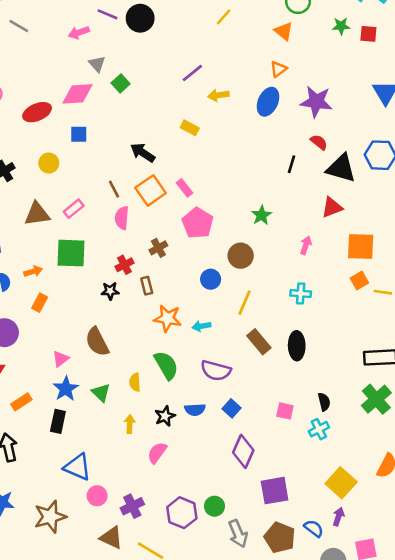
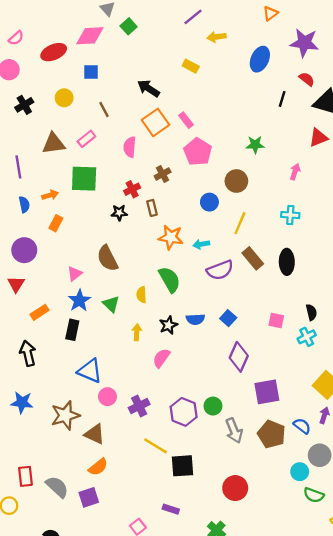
blue ellipse: (268, 102) -> (260, 59), moved
brown line: (114, 189) -> (104, 110), moved
green star: (261, 215) -> (255, 145), turned 30
purple semicircle: (216, 371) -> (220, 270), moved, turned -36
brown triangle: (111, 538) -> (95, 434), moved

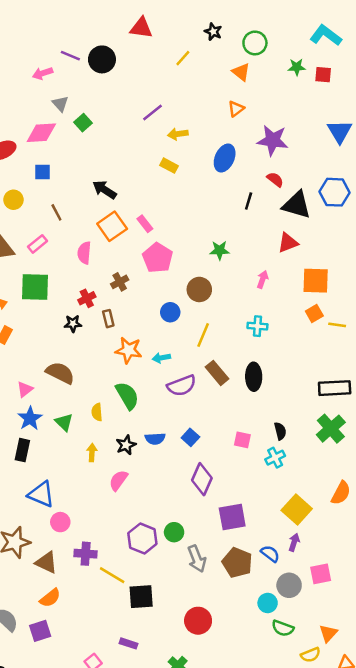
yellow rectangle: (191, 66) -> (169, 166), moved
brown semicircle: (107, 258) -> (60, 373), turned 144
purple cross: (139, 406) -> (86, 554), moved, turned 30

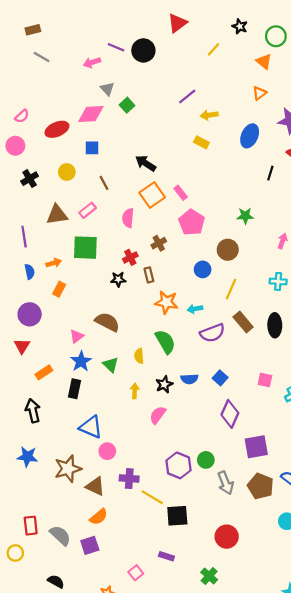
red triangle: (141, 28) -> (177, 23), turned -45

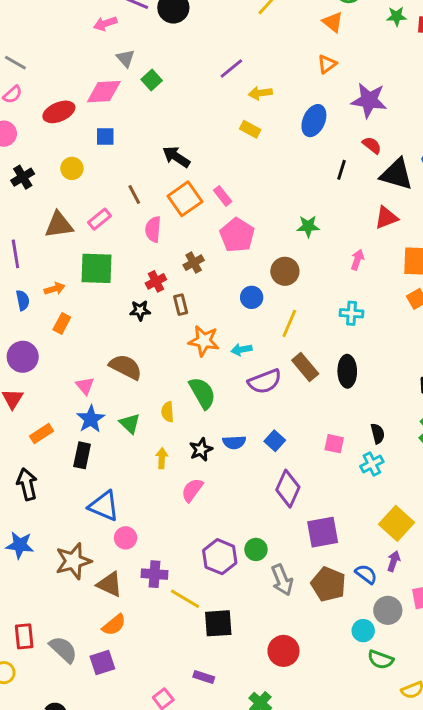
gray line: (42, 57) -> (15, 63), moved
brown line: (104, 183) -> (134, 194), moved
pink triangle: (77, 336) -> (85, 386), turned -32

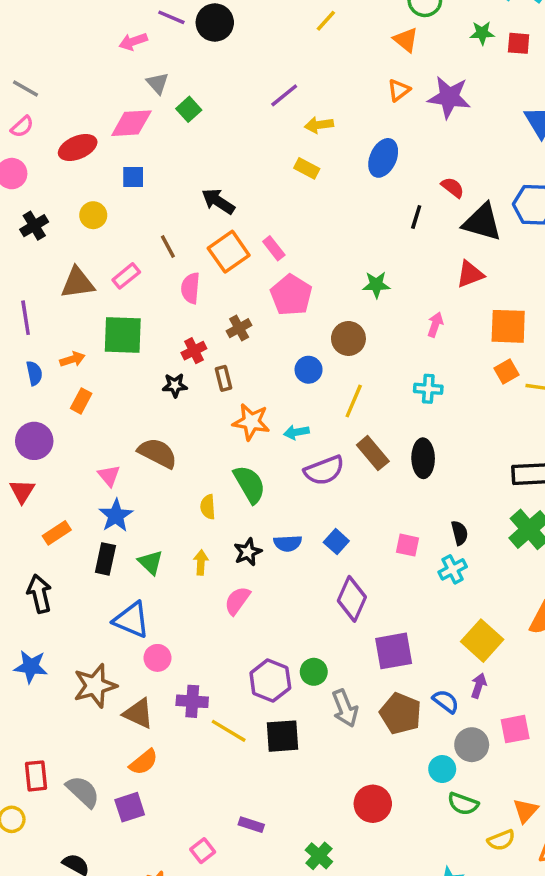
purple star: (369, 100) -> (449, 97), moved
green triangle: (130, 423) -> (151, 562), moved
black square: (218, 623) -> (282, 736), moved
red circle: (283, 651) -> (373, 804), moved

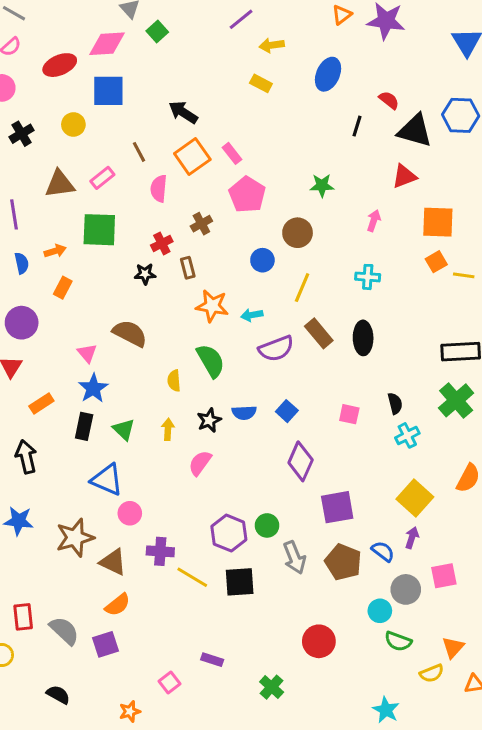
blue square: (133, 177) -> (108, 91), size x1.6
cyan cross: (453, 569) -> (407, 435), moved

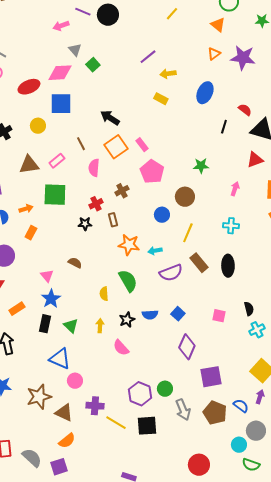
brown semicircle: (130, 333) -> (75, 263), size x0.6
pink semicircle: (200, 463) -> (121, 348), turned -78

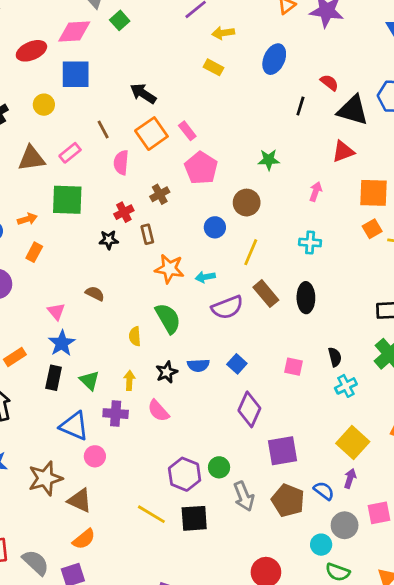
purple cross: (95, 406) -> (116, 414), moved

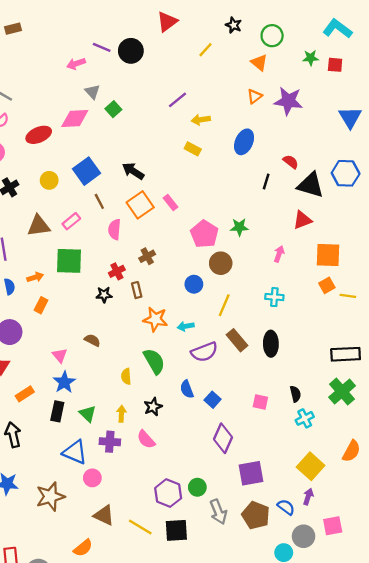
blue square: (76, 74) -> (87, 171), moved, turned -36
pink pentagon: (201, 168) -> (204, 234), moved
blue semicircle: (198, 365) -> (187, 389), moved, turned 72
brown triangle: (80, 500) -> (104, 515), moved

